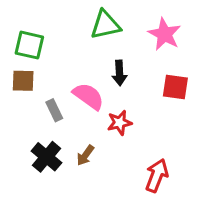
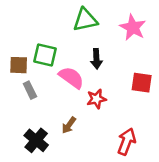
green square: (29, 45) -> (45, 55), moved
red square: (175, 87) -> (142, 83), moved
gray rectangle: (54, 110) -> (30, 90), moved
black cross: (46, 157) -> (36, 140), moved

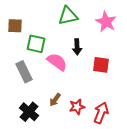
brown square: (19, 65) -> (15, 26), moved
red square: (142, 83) -> (101, 65), moved
gray rectangle: (30, 90) -> (24, 72), size x1.5
red star: (96, 99) -> (77, 107), moved

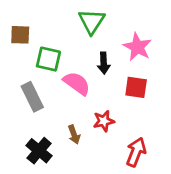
green triangle: (68, 16) -> (92, 21), turned -45
pink star: (106, 22) -> (137, 47), moved
brown arrow: (55, 100) -> (74, 135), turned -56
red star: (77, 107) -> (104, 121), moved

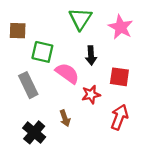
pink star: (137, 47) -> (121, 27), moved
red star: (104, 121) -> (91, 95), moved
red arrow: (136, 152) -> (119, 117), moved

